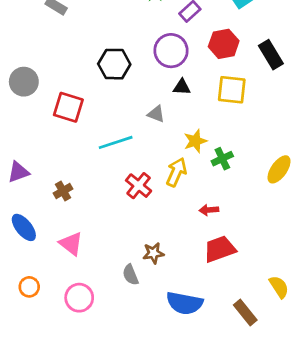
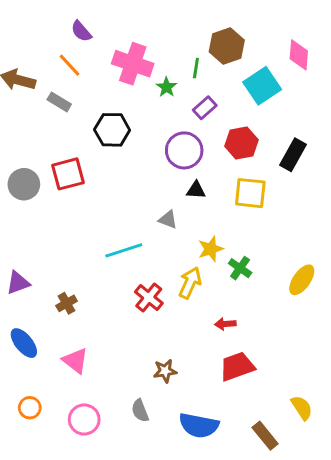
black rectangle: (271, 55) -> (293, 155), turned 60
black hexagon: (114, 64) -> (112, 130), moved
red square: (68, 107) -> (68, 174), moved, turned -32
green cross: (222, 159) -> (240, 268), turned -30
gray semicircle: (130, 275) -> (140, 411), moved

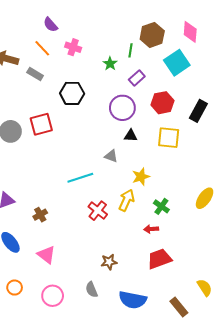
pink diamond: (299, 55) -> (190, 32), moved
pink cross: (133, 64) -> (73, 47), moved, size x0.6
green cross: (240, 268) -> (161, 206), moved

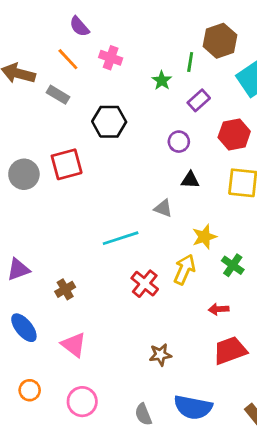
purple circle: (122, 108) -> (179, 142), size x0.6
green cross: (161, 206) -> (233, 265), moved
gray semicircle: (92, 290) -> (143, 414), moved

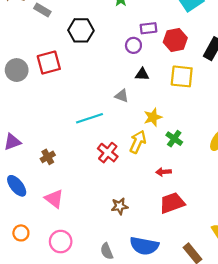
purple rectangle: (199, 100) -> (148, 28), moved, turned 35

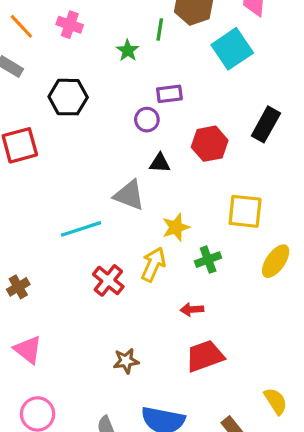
red hexagon: (175, 40) -> (210, 144), moved
yellow square: (182, 76) -> (245, 211), moved
gray triangle: (122, 96) -> (129, 195), size x1.5
green cross: (174, 139) -> (208, 260), turned 35

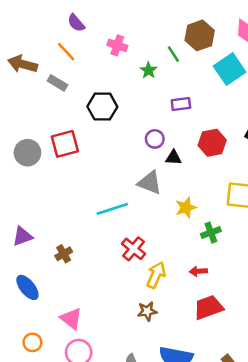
pink cross: (70, 25) -> (117, 45), moved
green line: (160, 30) -> (173, 54), turned -42
purple circle: (147, 120) -> (155, 139), moved
yellow arrow: (153, 264) -> (156, 275), moved
pink triangle: (28, 350) -> (71, 319), moved

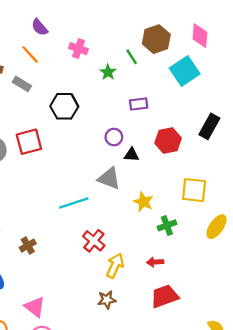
yellow star: (186, 208) -> (143, 202), turned -30

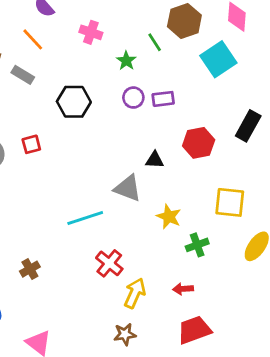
purple circle: (114, 137) -> (133, 98), moved
red square: (29, 142) -> (31, 144), size x0.6

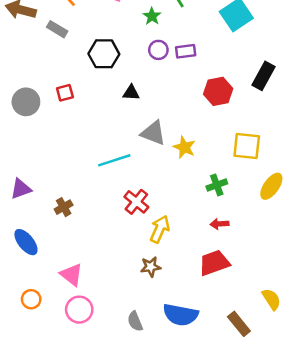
black triangle: (155, 160) -> (131, 93), moved
yellow star: (169, 217) -> (184, 147), moved
red arrow: (183, 289) -> (219, 224), moved

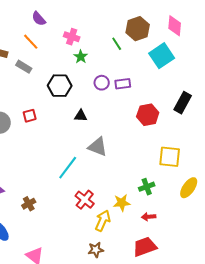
green star: (152, 16) -> (81, 57), moved
yellow star: (184, 147) -> (122, 203), moved, turned -30
cyan line: (114, 160) -> (68, 168), turned -35

